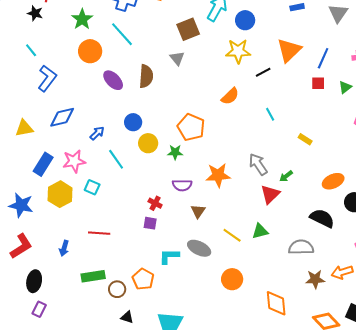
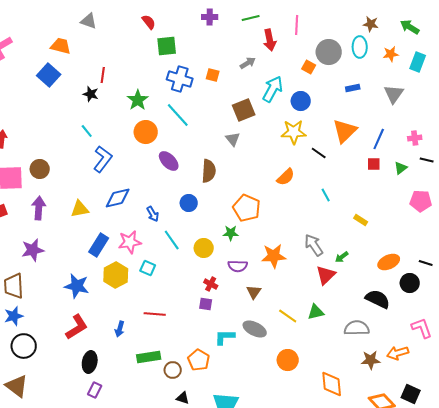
black line: (263, 72) -> (319, 153), turned 63
brown semicircle: (146, 76) -> (209, 171), moved
blue arrow: (97, 133) -> (153, 214), turned 105
yellow circle: (148, 143) -> (204, 248), moved

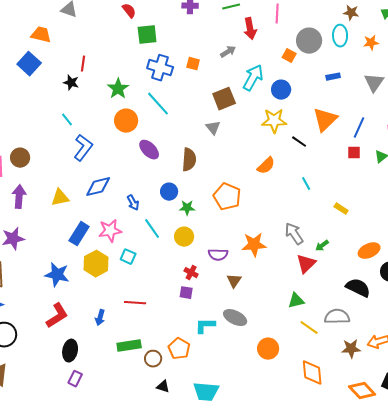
green star: (231, 233) -> (187, 208), moved
yellow line: (288, 316) -> (309, 328), moved

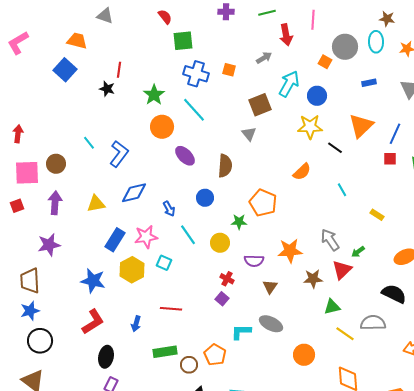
cyan line: (67, 120) -> (89, 143), moved
green star: (187, 208) -> (239, 222), moved
purple square: (186, 293) -> (222, 299), turned 32
brown star: (351, 349) -> (313, 279), moved

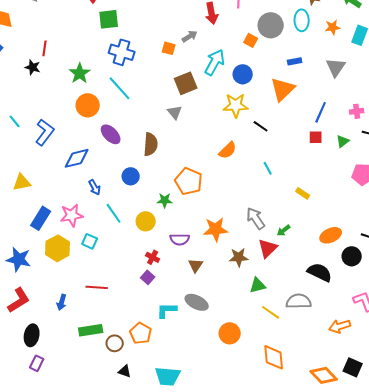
orange square: (229, 70) -> (169, 48), moved
orange triangle: (361, 126) -> (283, 89), moved
blue diamond: (134, 193) -> (77, 158), moved

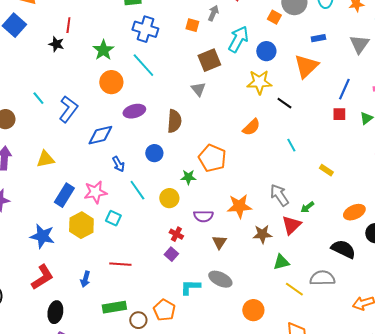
gray arrow: (190, 36) -> (213, 13), turned -35
purple ellipse: (111, 134) -> (134, 111), turned -60

